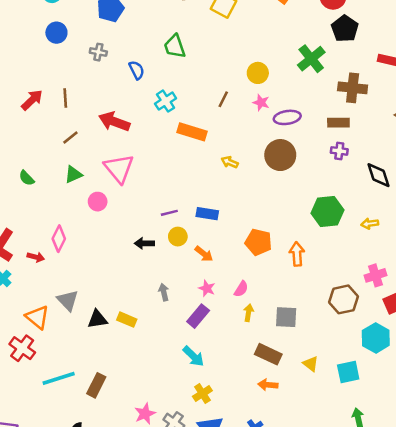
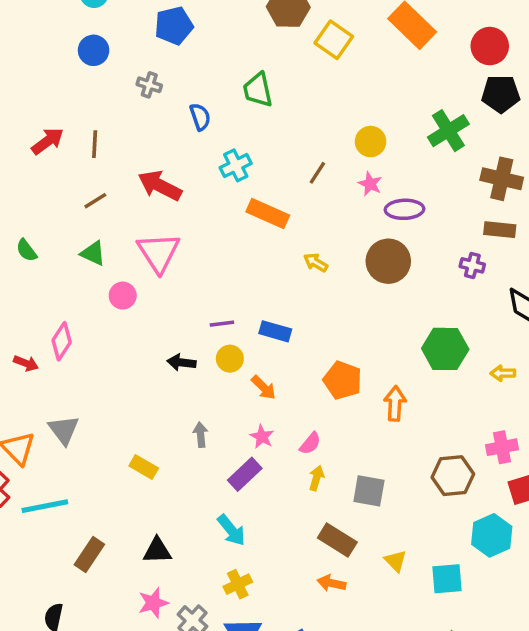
black pentagon: (345, 29) -> (501, 94), turned 30
brown rectangle: (338, 123) -> (500, 230), moved
green triangle: (73, 174) -> (93, 253), turned 42
black triangle: (97, 319) -> (157, 551), moved
cyan line: (59, 378) -> (45, 506), moved

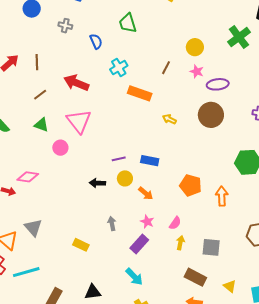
pink diamond: (62, 341) -> (28, 177), turned 70

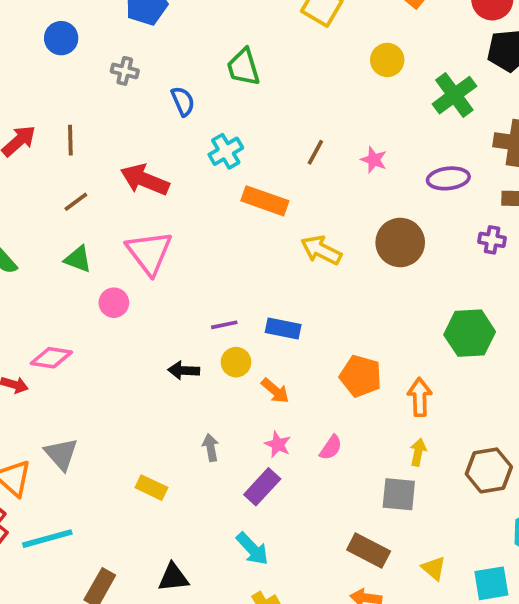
yellow circle: (195, 47) -> (387, 60), moved
purple ellipse: (218, 84) -> (448, 178), moved
yellow arrow: (169, 119) -> (321, 250), size x1.5
yellow arrow: (180, 243) -> (418, 452), moved

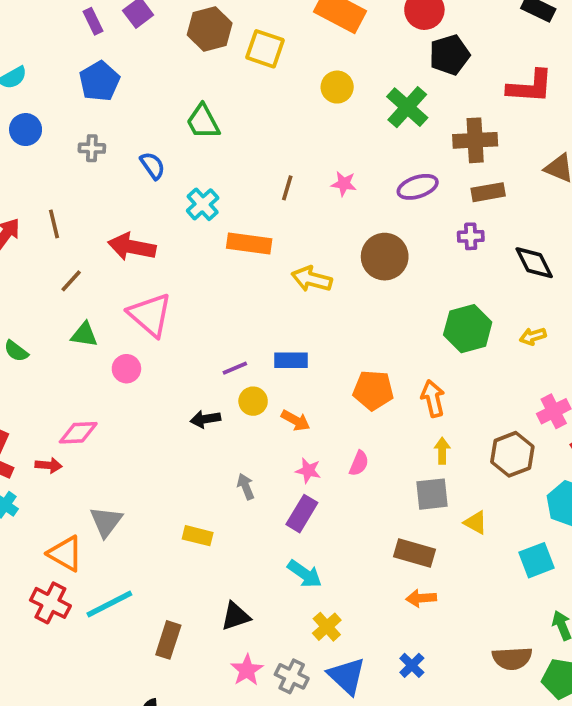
gray triangle: (61, 454) -> (106, 522), turned 30
yellow triangle: (434, 568) -> (476, 523), moved

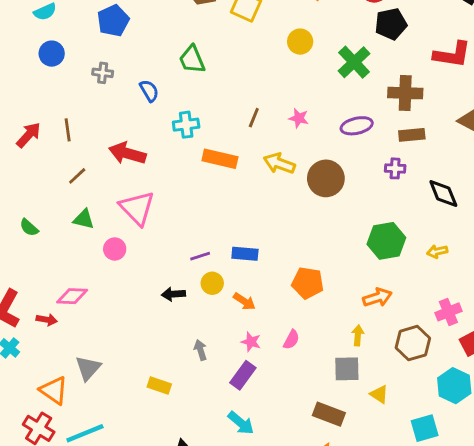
cyan cross: (203, 204) -> (186, 125), turned 30
yellow arrow: (312, 279) -> (279, 163), moved
orange arrow: (433, 398) -> (377, 297), moved, turned 80

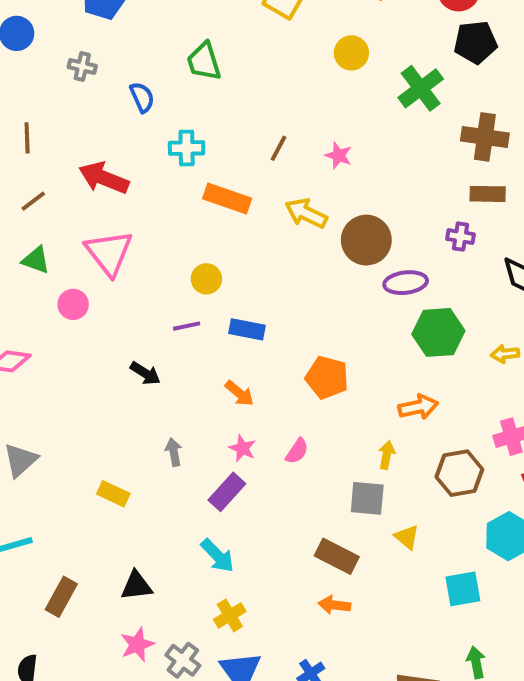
purple ellipse: (357, 126) -> (406, 283), moved
yellow circle: (212, 283) -> (206, 279), moved
black arrow: (173, 294) -> (145, 373), turned -150

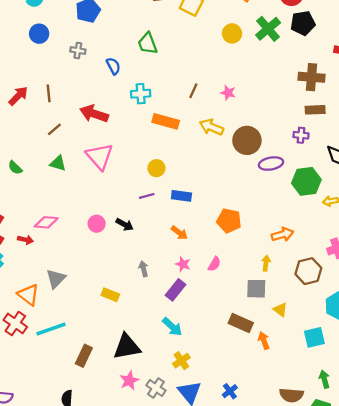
green cross: (421, 88) -> (268, 29), moved
pink circle: (73, 304) -> (97, 224), moved
green hexagon: (438, 332) -> (306, 181), moved
black triangle: (137, 586) -> (127, 347), size x1.5
orange arrow: (334, 605) -> (264, 341), moved, turned 66

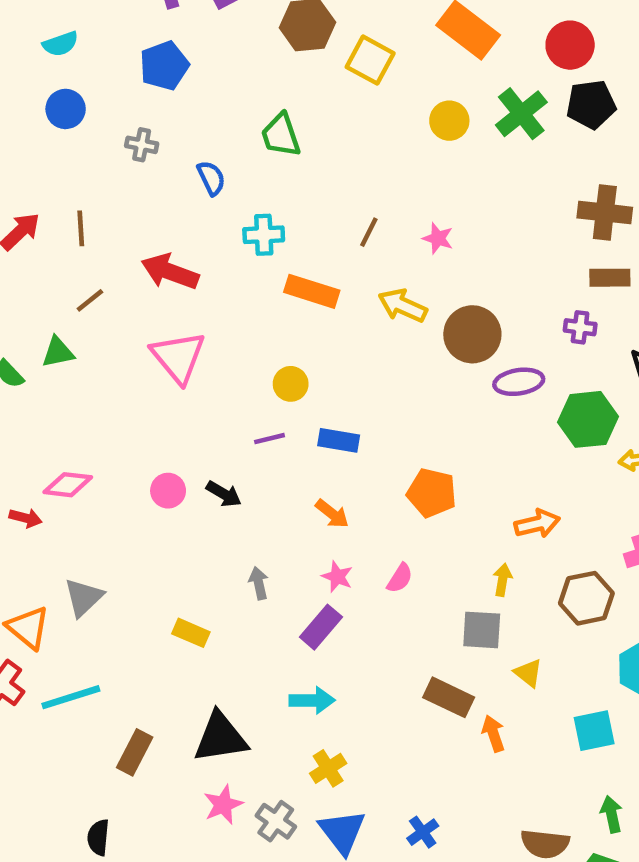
green triangle: (58, 163) -> (58, 352), moved, turned -30
cyan arrow: (172, 327) -> (312, 700), turned -45

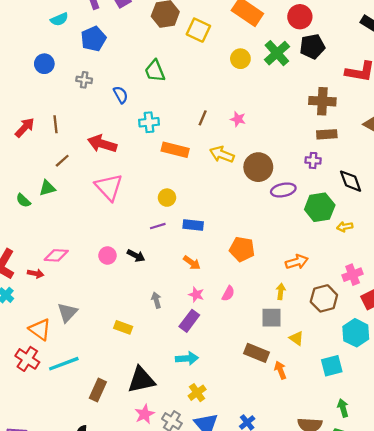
cyan semicircle: (60, 44) -> (59, 19), moved

